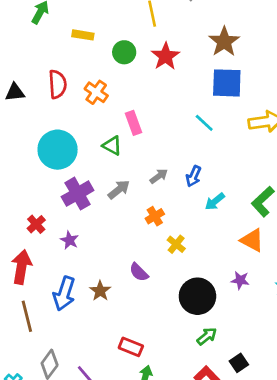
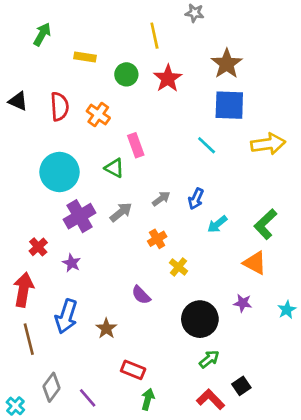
black triangle: (15, 92) -> (18, 101), moved, turned 30
brown star: (100, 291) -> (106, 328), moved

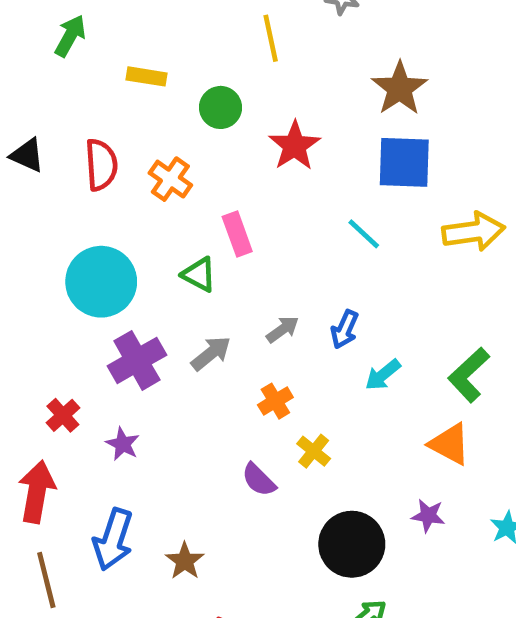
red star: (168, 78) -> (294, 146), moved
purple semicircle: (141, 295) -> (259, 480), moved

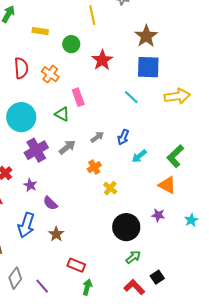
purple semicircle: (259, 480) -> (50, 203), moved

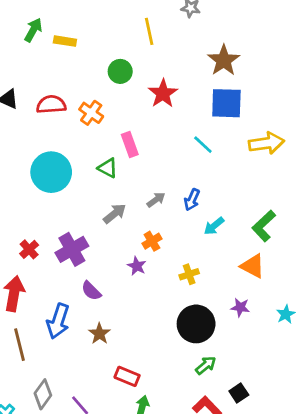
yellow rectangle: (40, 31) -> (65, 41), moved
red semicircle: (21, 68) -> (51, 105), turned -90
purple cross: (36, 150) -> (72, 249), moved
purple star: (30, 185) -> (137, 266), moved
yellow cross: (110, 188) -> (189, 274), moved, turned 32

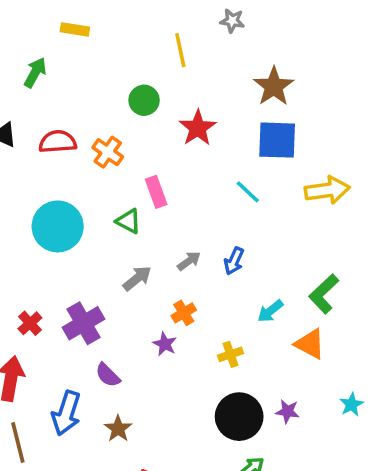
green arrow: (33, 30) -> (35, 73), moved
yellow rectangle: (65, 41) -> (75, 29), moved
cyan arrow: (214, 226) -> (270, 311), moved
purple star: (240, 307) -> (288, 411), moved

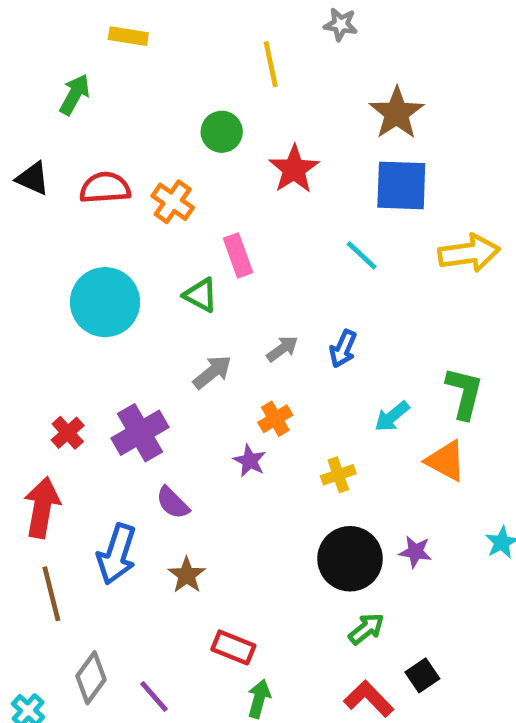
green L-shape: (324, 294) -> (464, 393), turned 147

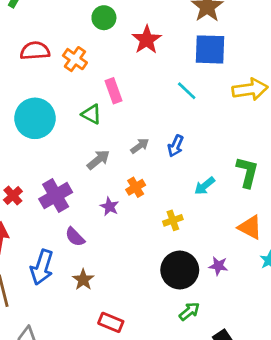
purple star: (250, 461) -> (109, 207), moved
orange triangle: (446, 461) -> (250, 227), moved

